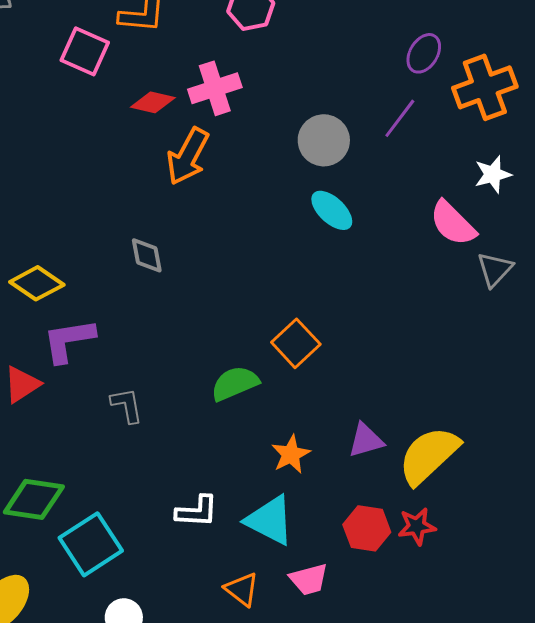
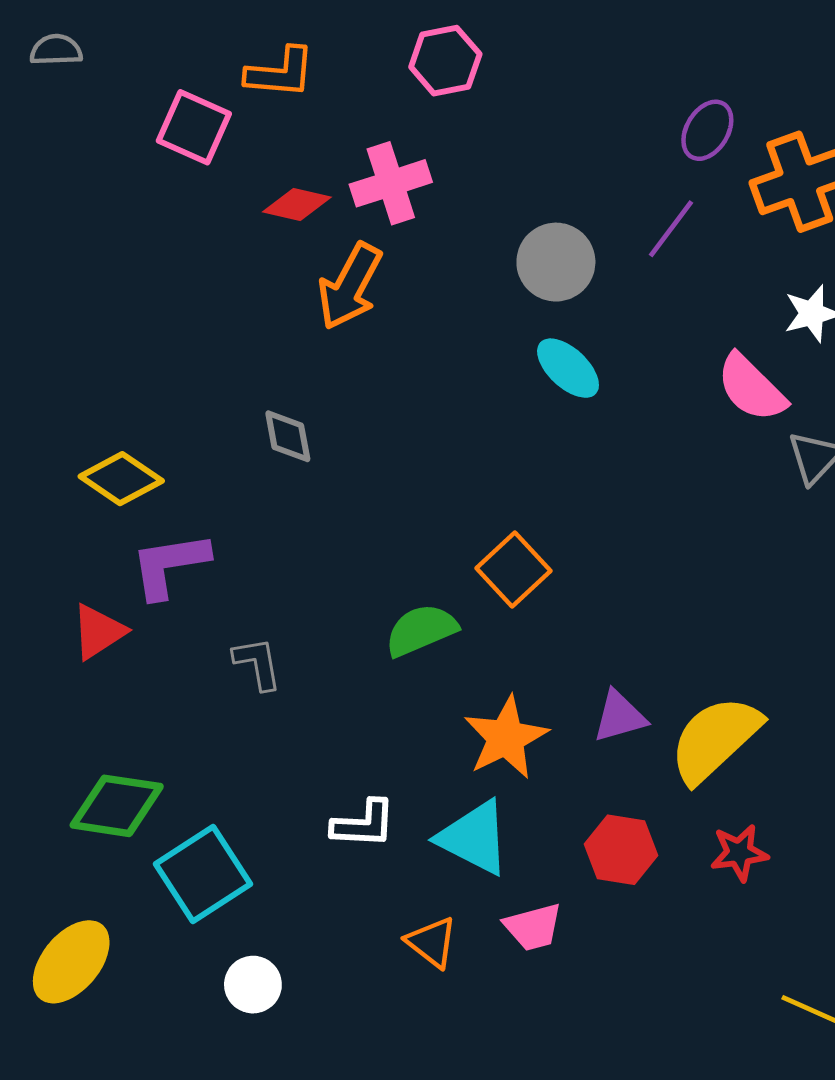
orange star: (291, 454) -> (506, 738), size x1.4
red star: (417, 526) -> (739, 853), moved

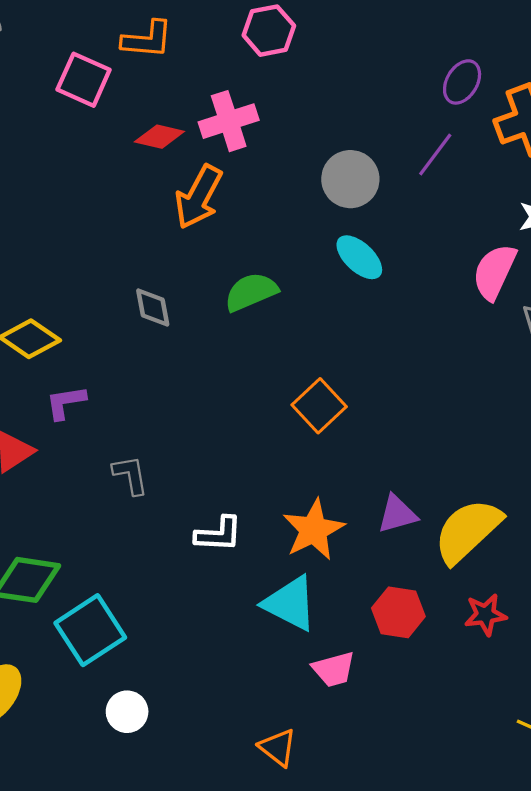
pink semicircle: (751, 388) -> (494, 272), turned 70
purple L-shape: (170, 565) -> (66, 402), size x0.7
green semicircle: (421, 630) -> (251, 292), moved
white L-shape: (364, 824) -> (219, 534), moved
orange triangle: (432, 942) -> (278, 747), moved

